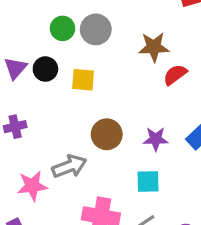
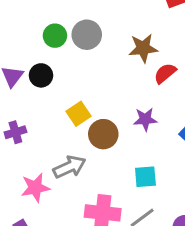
yellow square: (83, 80) -> (78, 114), moved, turned -35
purple star: (156, 139) -> (145, 119), moved

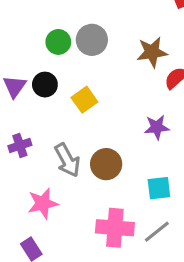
yellow square: (78, 114) -> (84, 100), moved
brown circle: (103, 134) -> (106, 164), moved
gray arrow: (69, 167) -> (67, 160), moved, turned 88

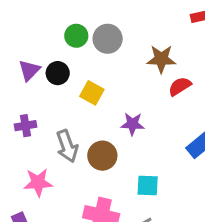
yellow square: (84, 100) -> (92, 93), turned -35
purple star: (157, 127) -> (132, 124), moved

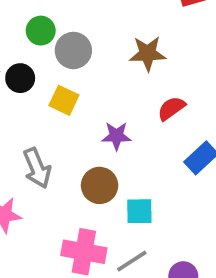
gray circle: (108, 39) -> (73, 51), moved
red semicircle: (180, 86) -> (171, 108), moved
brown circle: (102, 156) -> (100, 185), moved

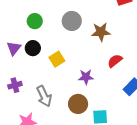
green circle: (41, 31) -> (35, 21), moved
gray circle: (73, 51) -> (72, 21), moved
yellow square: (64, 100) -> (57, 59), turned 35

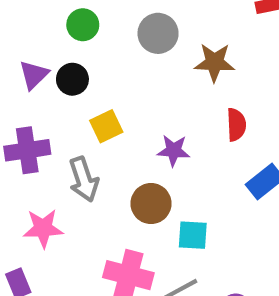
yellow square: (57, 59) -> (106, 126), moved
red semicircle: (115, 61) -> (236, 125), turned 119
purple cross: (15, 85) -> (27, 150), size x1.5

